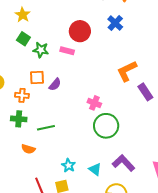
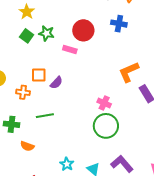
blue cross: (115, 23) -> (119, 24), turned -35
green star: (41, 50) -> (46, 33), moved
pink cross: (94, 103) -> (104, 103), moved
green cross: (19, 119) -> (11, 124), moved
green line: (46, 128) -> (45, 116), moved

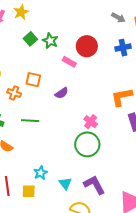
yellow star: (27, 12) -> (21, 12), moved
blue cross: (119, 24) -> (123, 48), turned -35
purple semicircle: (56, 83) -> (62, 93), moved

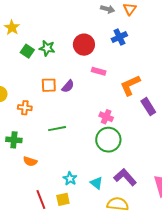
pink rectangle: (69, 62) -> (99, 71), moved
orange square: (33, 80) -> (49, 85), moved
purple semicircle: (62, 93) -> (68, 86), moved
green line: (30, 121) -> (57, 129), moved

